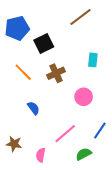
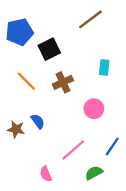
brown star: (14, 144) -> (16, 129), moved
pink semicircle: (41, 155) -> (46, 174), turned -32

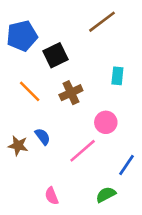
pink line: (73, 150) -> (83, 151), moved

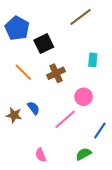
blue pentagon: (22, 36) -> (17, 28), turned -30

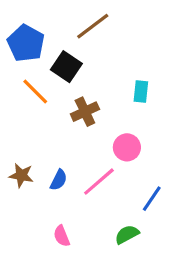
brown line: (80, 17) -> (93, 26), moved
black square: (44, 44) -> (66, 67), turned -30
orange line: (23, 72) -> (35, 91), moved
blue semicircle: (33, 108) -> (59, 180), moved, turned 64

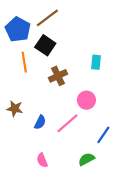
brown line: (93, 26) -> (47, 18), moved
orange line: (35, 91) -> (24, 62), turned 36
brown star: (21, 175) -> (15, 109), moved

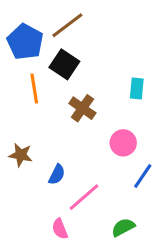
brown cross: (58, 76) -> (82, 108), turned -30
pink line: (67, 123) -> (84, 197), moved
blue line: (103, 135) -> (143, 176), moved

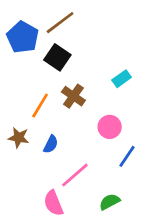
orange line: (34, 89) -> (40, 105), moved, turned 40
cyan rectangle: (137, 89) -> (122, 79), turned 48
blue semicircle: (57, 175) -> (51, 144), moved
pink semicircle: (60, 229) -> (53, 203), size x1.4

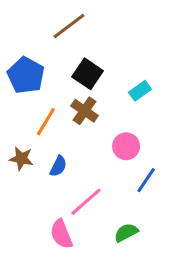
blue pentagon: (23, 37) -> (26, 75), moved
black square: (57, 57) -> (88, 74), moved

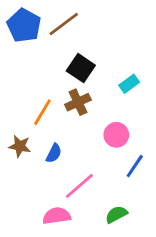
blue pentagon: (26, 75) -> (24, 25), moved
brown cross: (84, 111) -> (78, 102), turned 30
pink semicircle: (61, 234) -> (57, 216), turned 104

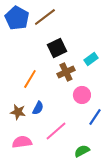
black square: (81, 68) -> (57, 48), turned 30
brown cross: (78, 102) -> (66, 72), moved
brown star: (20, 146) -> (18, 112), moved
pink semicircle: (57, 216) -> (22, 142), moved

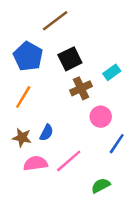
blue pentagon: (17, 18) -> (28, 56), moved
orange line: (30, 79) -> (23, 97), moved
pink semicircle: (22, 142) -> (35, 163), moved

